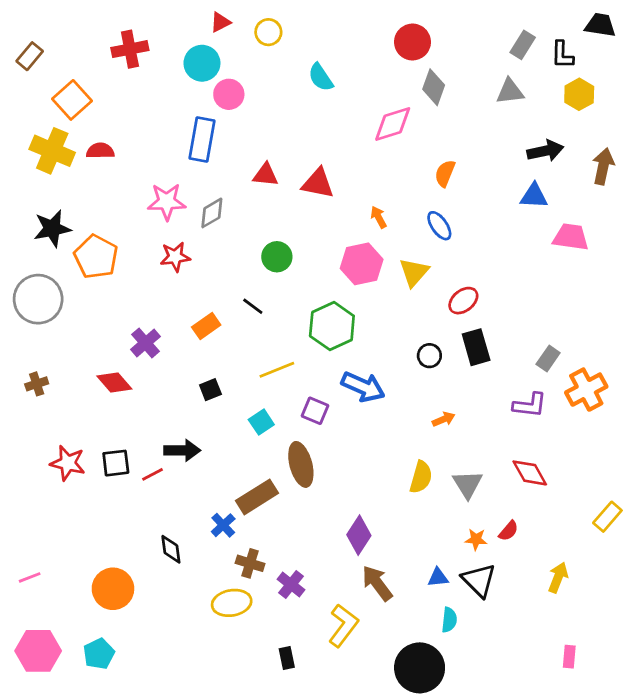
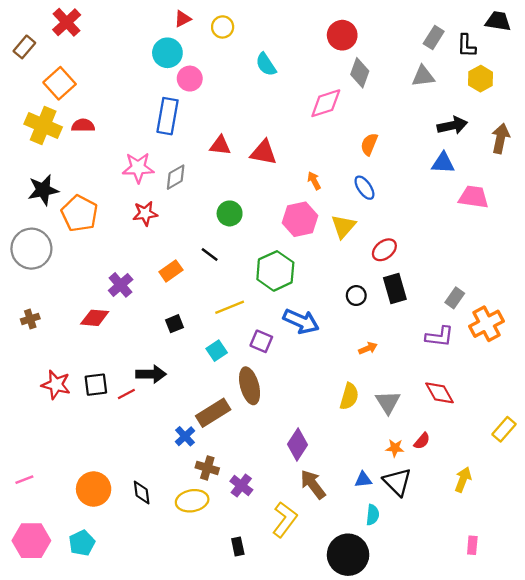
red cross: (130, 49) -> (67, 22), moved, turned -32
red diamond: (114, 382) -> (95, 318), turned -44
black diamond: (171, 549) -> (142, 493), moved

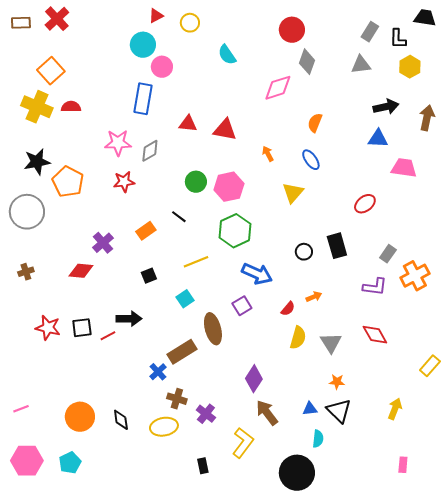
brown rectangle: (24, 47) -> (21, 23), moved, turned 48
pink hexagon: (300, 219) -> (229, 187), moved
red ellipse: (384, 250) -> (365, 204), moved
purple square: (261, 341) -> (242, 306), moved, turned 36
red semicircle: (422, 441) -> (288, 309), moved

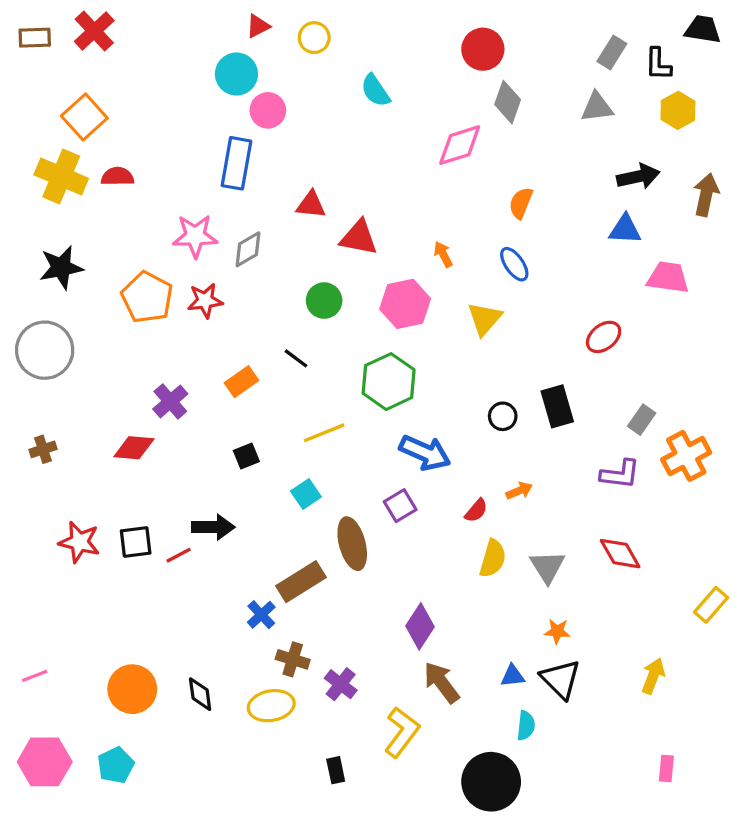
red triangle: (225, 130) -> (359, 238), moved
orange pentagon: (68, 182) -> (147, 297), moved
pink hexagon: (229, 187) -> (405, 304), moved

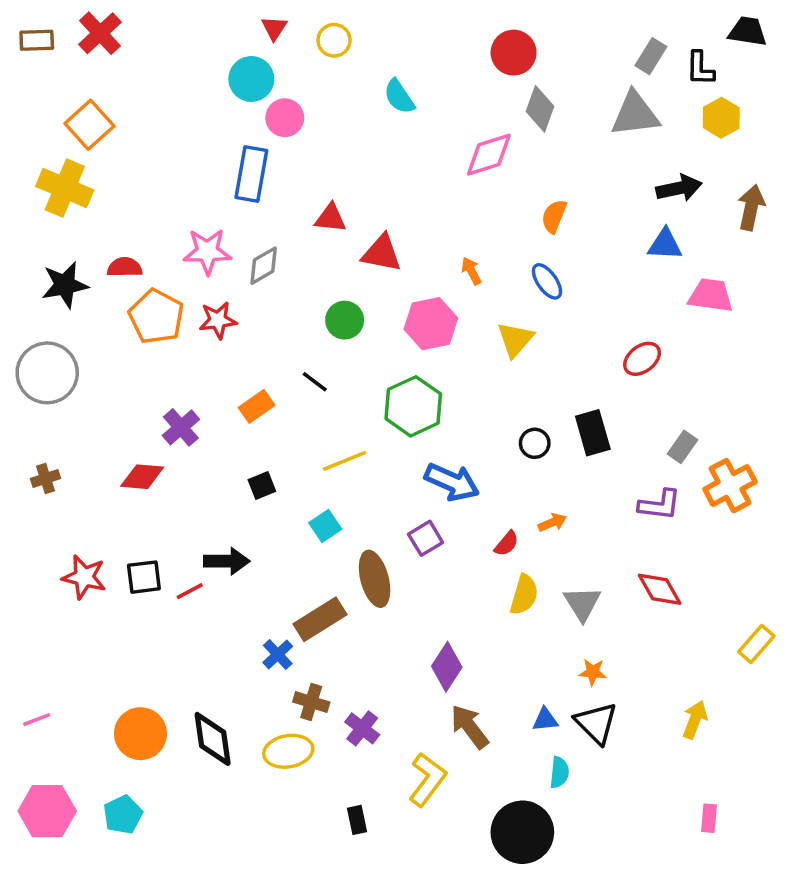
red triangle: (258, 26) -> (274, 28), turned -30
gray triangle: (597, 107) -> (635, 114), size x1.4
red semicircle: (117, 177) -> (125, 267), moved
black diamond: (200, 694) -> (213, 739), size x1.5

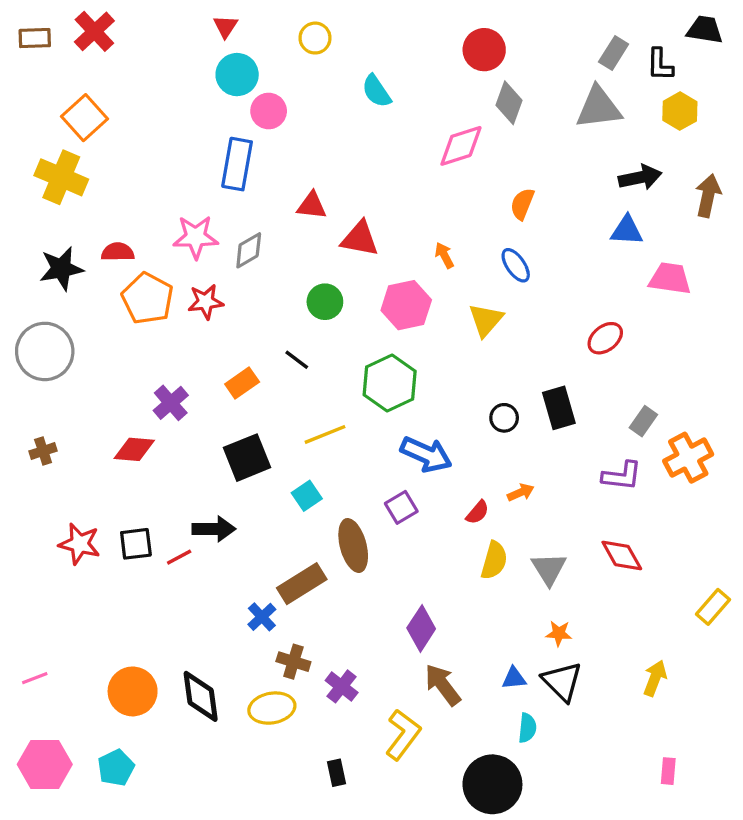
red triangle: (274, 28) -> (225, 26), moved
black square: (262, 486) -> (247, 458), size x1.8

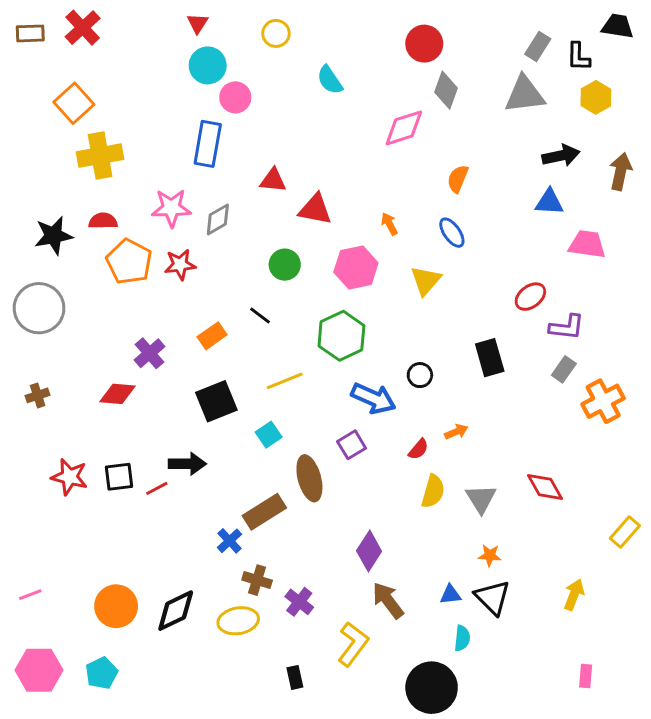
yellow cross: (61, 177) -> (100, 156), moved, turned -33
black circle: (504, 418) -> (420, 375), moved
purple L-shape: (622, 476) -> (567, 327), moved
black diamond: (201, 696) -> (176, 611), turned 72

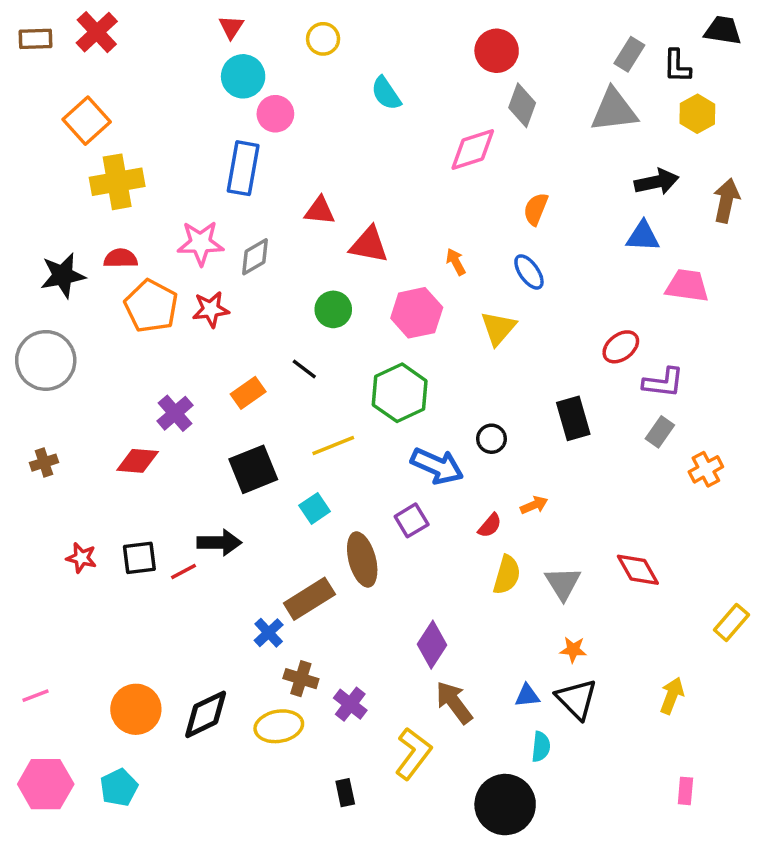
orange cross: (603, 401) -> (706, 469), size x0.7
red star: (70, 477) -> (81, 558), size x0.7

